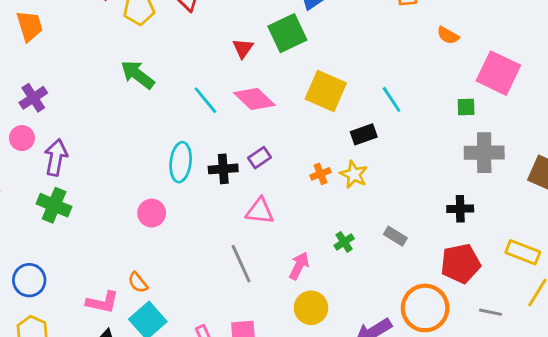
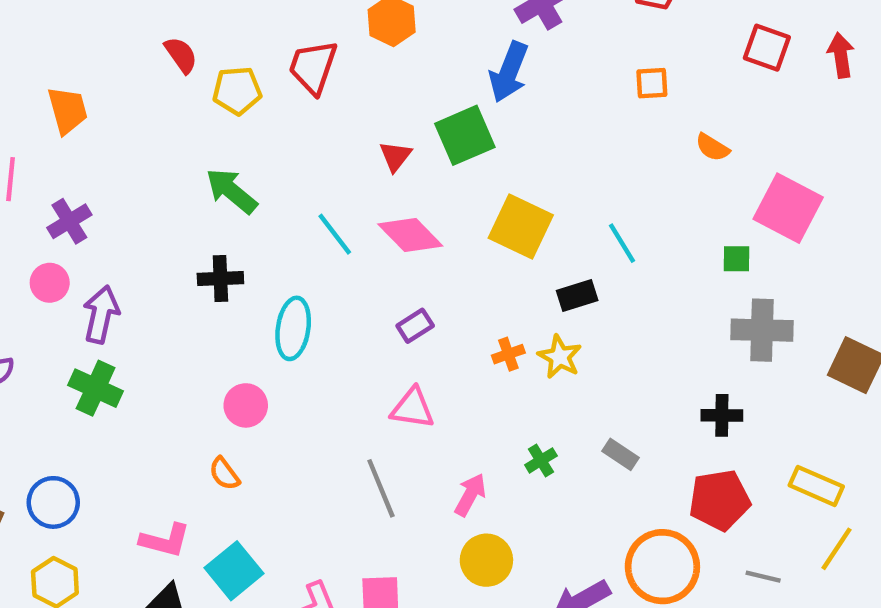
black cross: (223, 169) -> (220, 279), moved
orange semicircle: (138, 282) -> (224, 474), moved

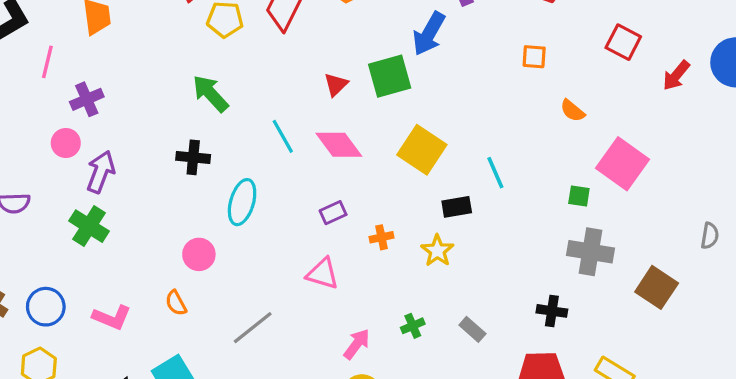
red arrow: (841, 55) -> (676, 75), moved, turned -140
orange cross: (508, 354) -> (382, 237), moved
gray line: (381, 488) -> (253, 328), moved, turned 66
pink L-shape: (165, 540) -> (112, 317), moved

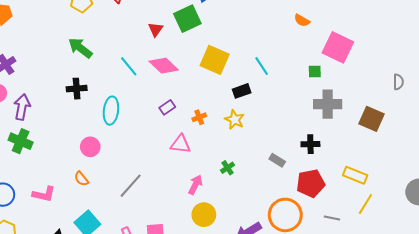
pink triangle: (323, 274) -> (181, 144), moved
gray rectangle: (472, 329) -> (277, 160), moved

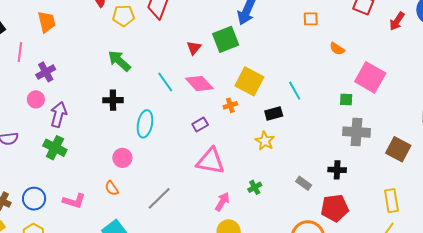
orange cross: (199, 117) -> (230, 105), moved
pink triangle: (181, 144) -> (211, 161), size x1.4
yellow rectangle: (355, 175) -> (391, 201), moved, turned 55

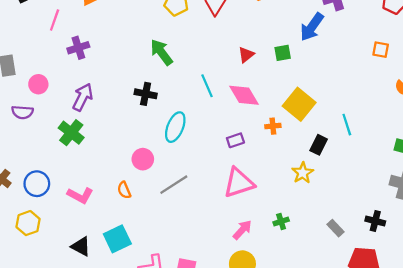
green square: (226, 39) -> (283, 53), size x0.6
pink circle: (36, 99) -> (38, 84), moved
black rectangle: (274, 113) -> (319, 145), turned -60
pink triangle: (211, 161) -> (239, 183), turned -40
gray line: (159, 198) -> (174, 185), moved

